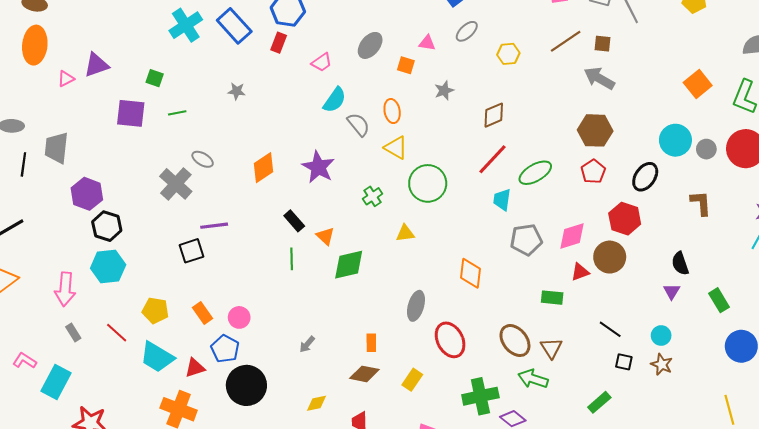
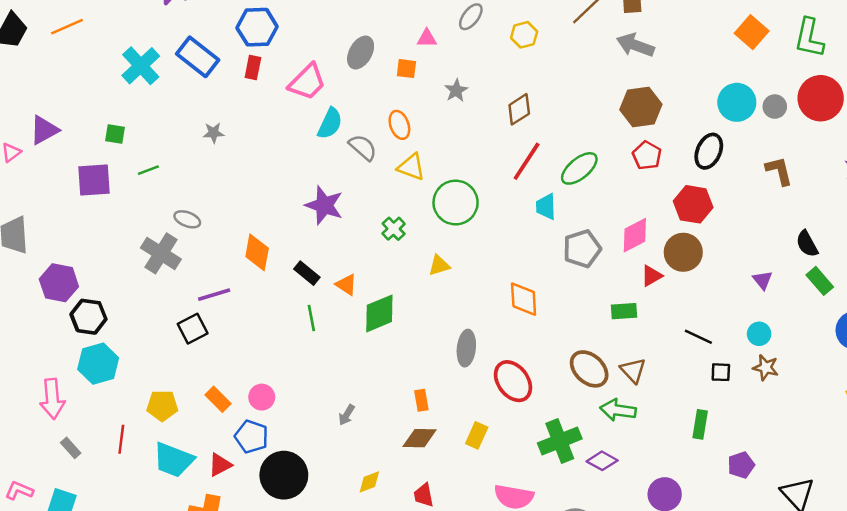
pink trapezoid: (322, 62) -> (307, 82), size x1.6
orange diamond: (263, 168) -> (257, 252), moved, turned -36
black semicircle: (680, 264) -> (807, 244), moved
red line: (117, 333) -> (121, 439), turned 65
green rectangle: (599, 402) -> (700, 424), turned -30

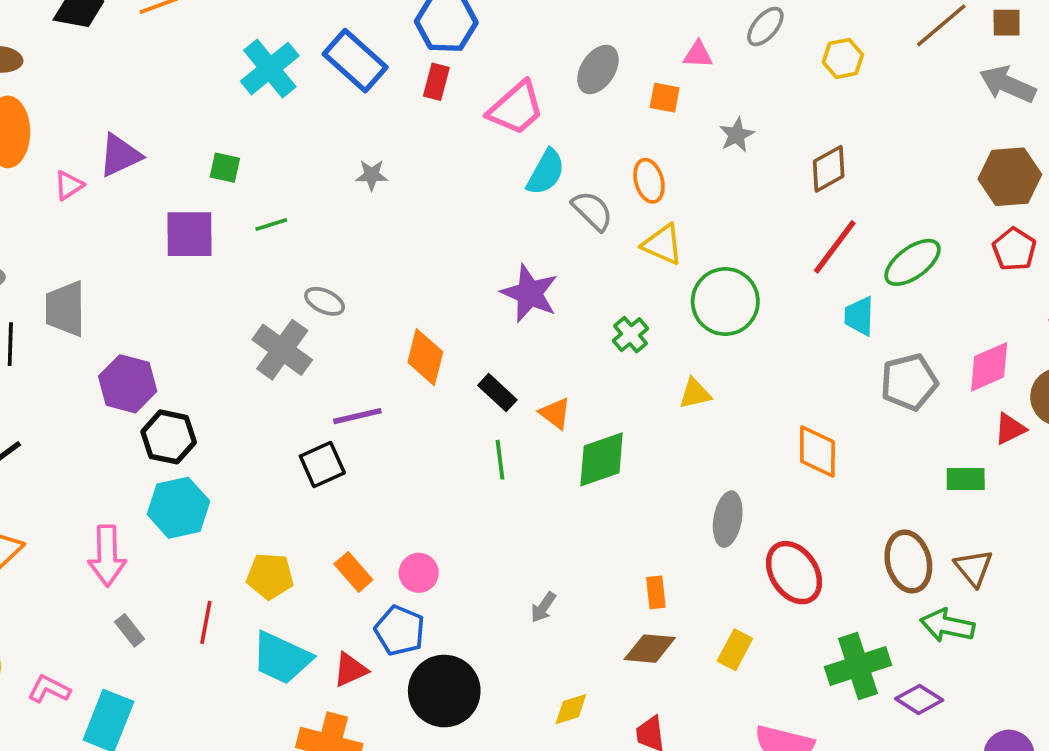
brown ellipse: (589, 369) -> (908, 562), turned 30

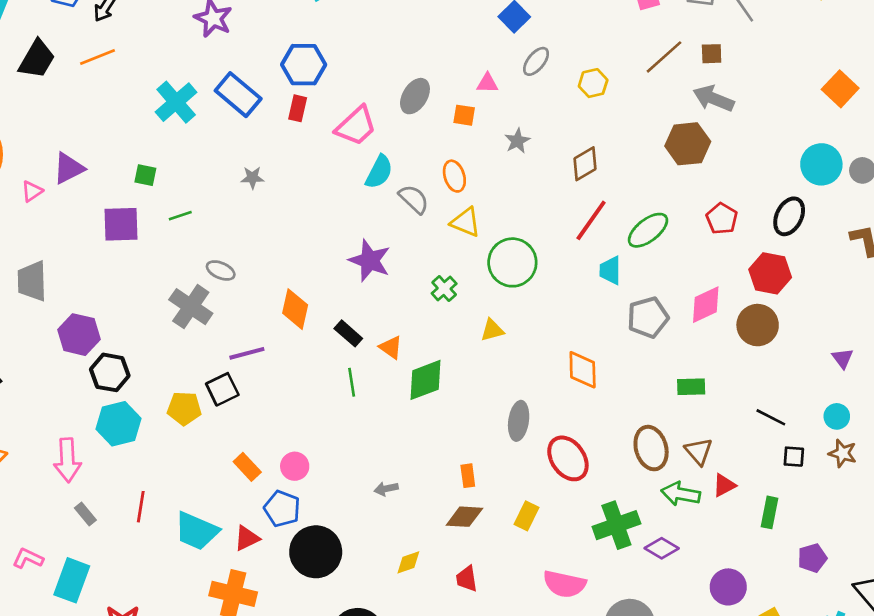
brown hexagon: (1010, 177) -> (688, 144), moved
red triangle: (1010, 429) -> (724, 485), moved
yellow pentagon: (270, 576) -> (184, 408), moved
gray arrow: (543, 607) -> (386, 489), turned 45

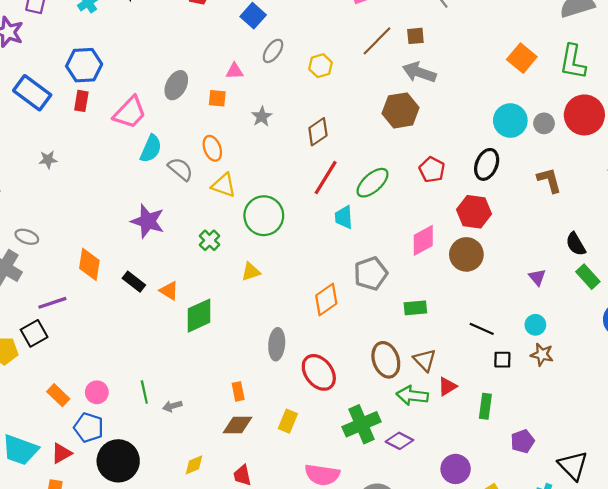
gray pentagon: (648, 317) -> (371, 273), moved
orange diamond: (583, 370) -> (326, 300), turned 60
green line: (352, 382) -> (144, 392), moved

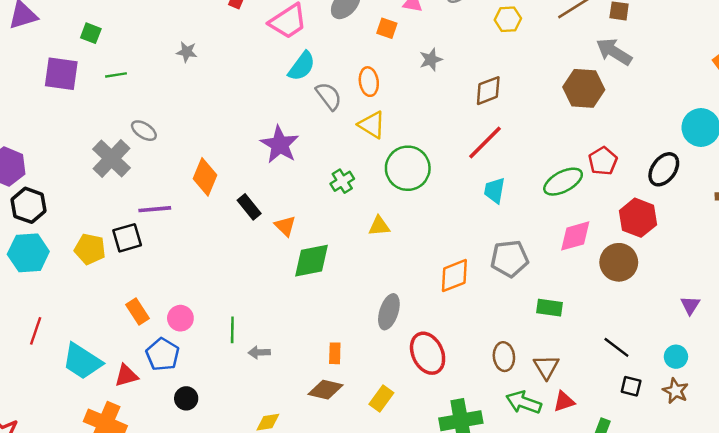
green ellipse: (373, 183) -> (563, 182), moved
brown ellipse: (386, 360) -> (504, 357), size x0.7
black circle: (118, 461) -> (186, 398), size x0.5

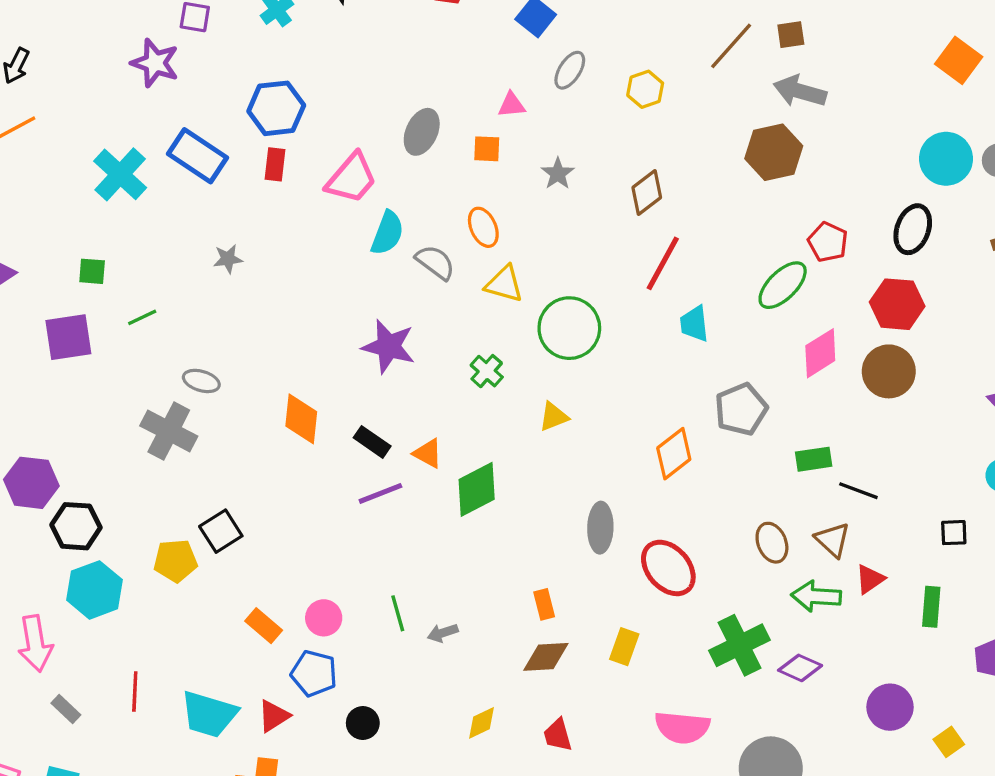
purple line: (155, 209) -> (380, 493), moved
black line: (616, 347) -> (858, 491), moved

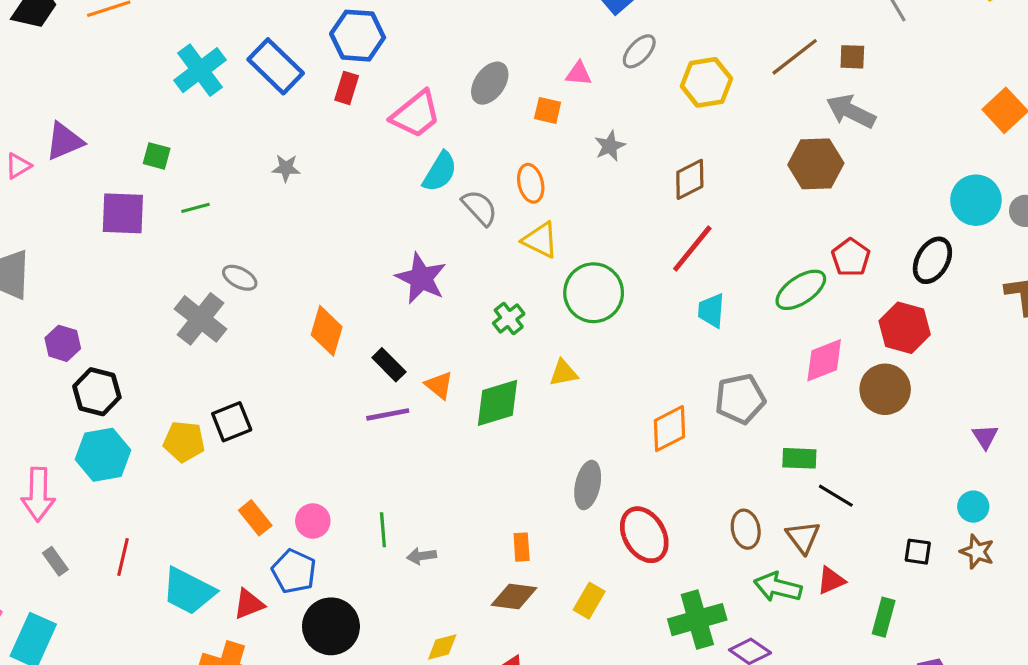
yellow hexagon: (645, 89) -> (706, 82), size x1.4
purple hexagon: (31, 483) -> (63, 343), size x0.7
green diamond: (477, 489) -> (498, 403), moved
black circle: (363, 723) -> (331, 626), size x1.8

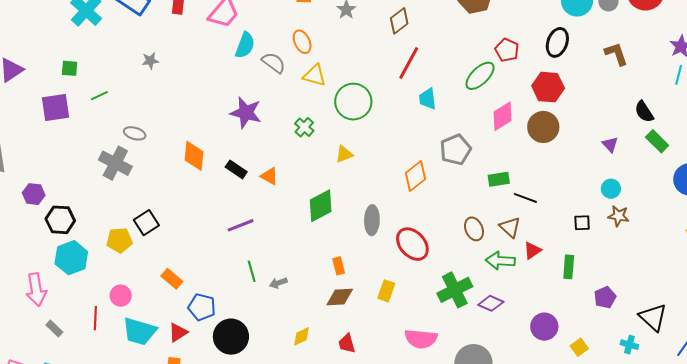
green diamond: (498, 403) -> (321, 206), moved
purple line: (388, 414) -> (241, 225), moved
pink circle: (313, 521) -> (121, 296), moved

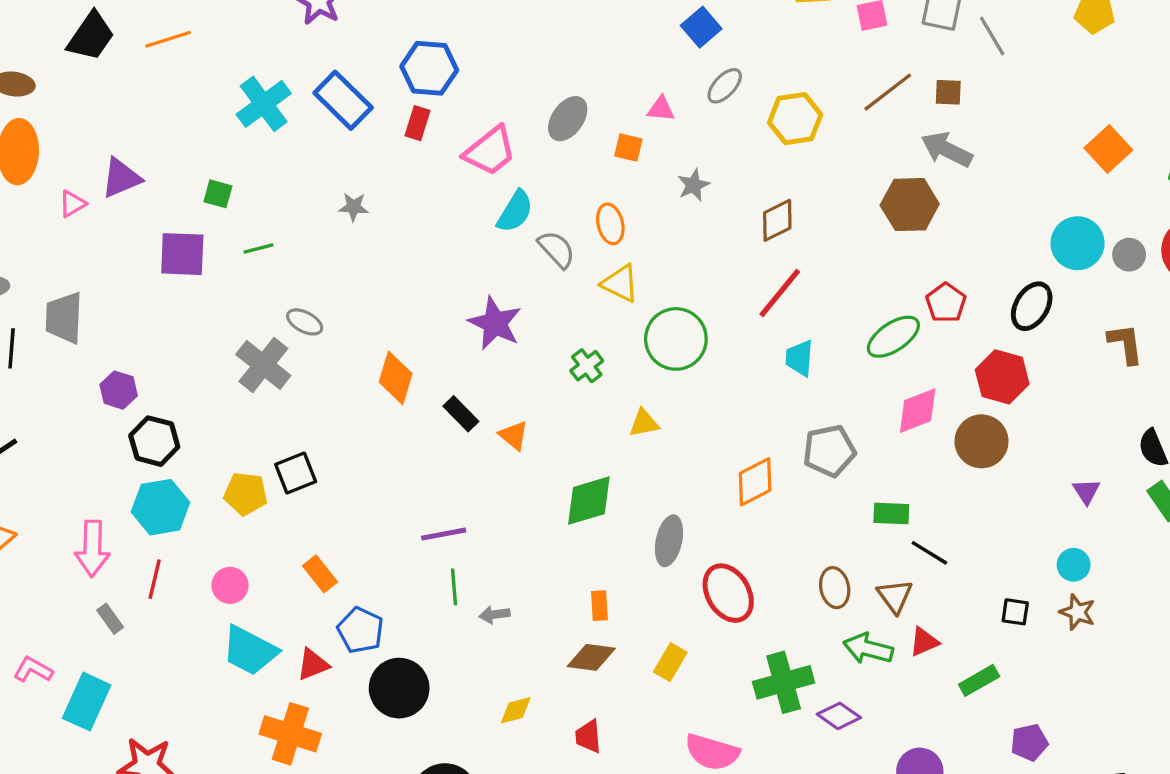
purple line: (241, 225) -> (444, 534), moved
green rectangle: (569, 267) -> (979, 680), turned 45
red line: (95, 318) -> (155, 579), moved

